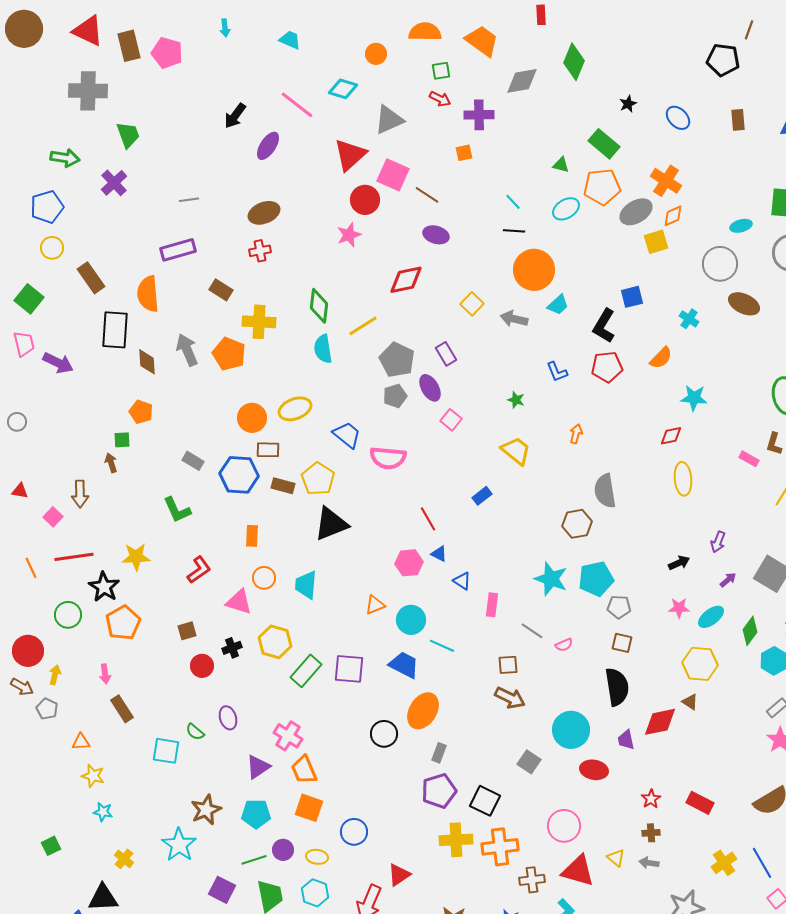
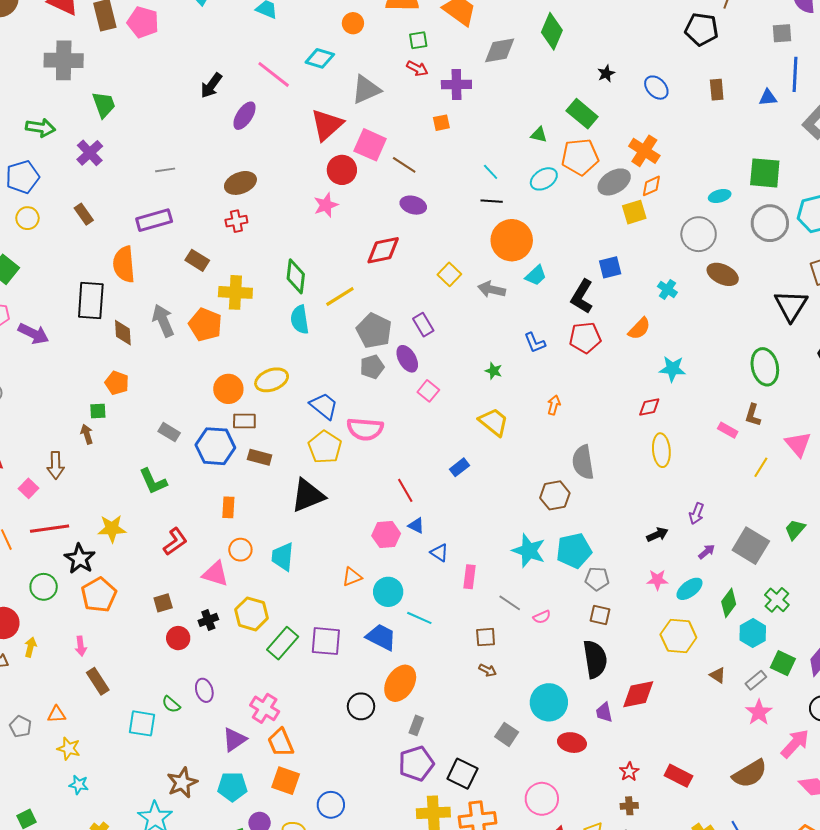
brown rectangle: (91, 278) -> (84, 214), moved, size x0.7
yellow pentagon: (318, 479) -> (325, 447), moved
brown arrow: (510, 698) -> (488, 670), size x0.6
brown triangle: (690, 702) -> (718, 675), moved
gray pentagon: (47, 709) -> (20, 726), moved

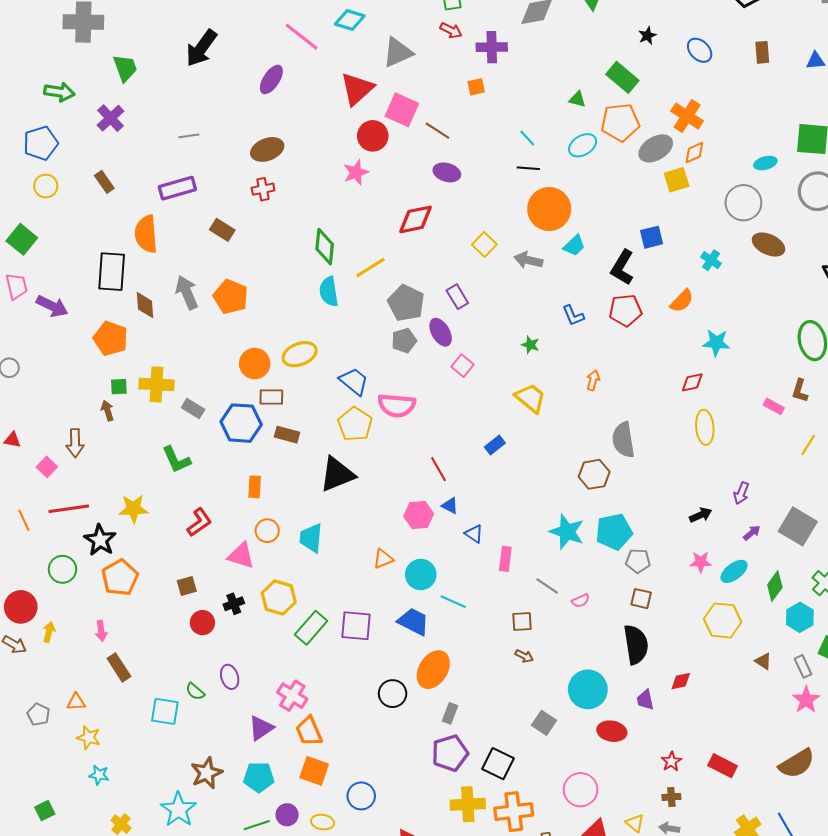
black arrow: (211, 86) -> (201, 48), moved, size x1.4
yellow cross: (235, 292) -> (156, 384), moved
orange pentagon: (117, 383) -> (111, 338), moved, size x1.4
gray rectangle: (756, 680) -> (803, 666), turned -75
red diamond: (638, 694) -> (681, 681), size x0.6

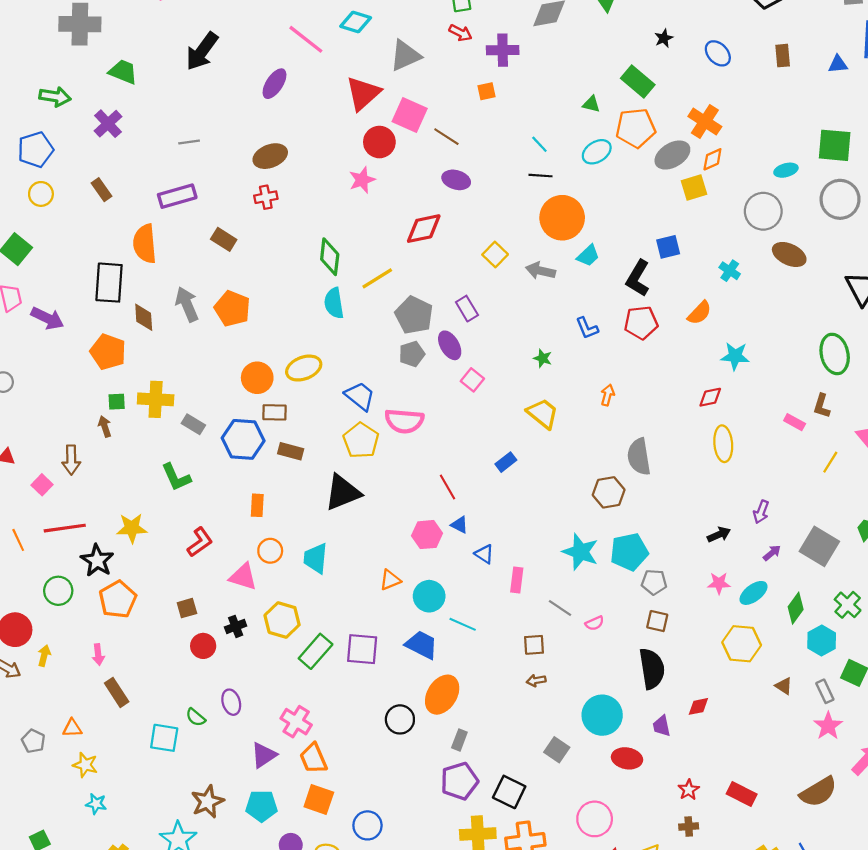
green trapezoid: (125, 68) -> (123, 72), turned -48
brown arrow: (524, 656) -> (536, 681), turned 144

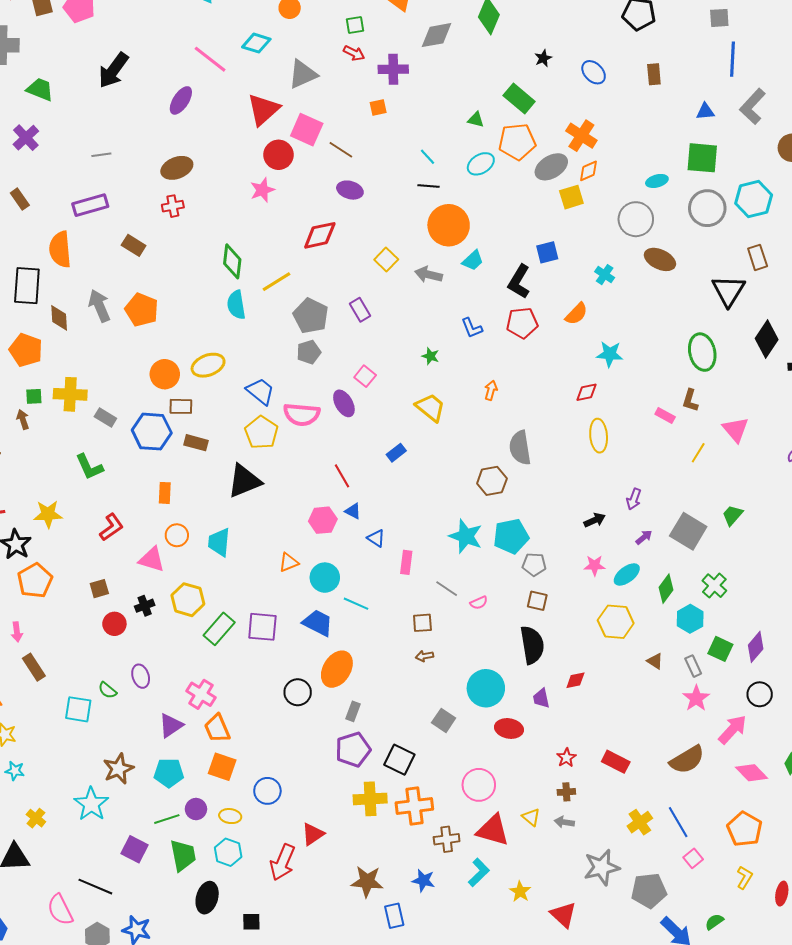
blue triangle: (838, 64) -> (705, 112), moved
purple ellipse: (450, 345) -> (344, 403), moved

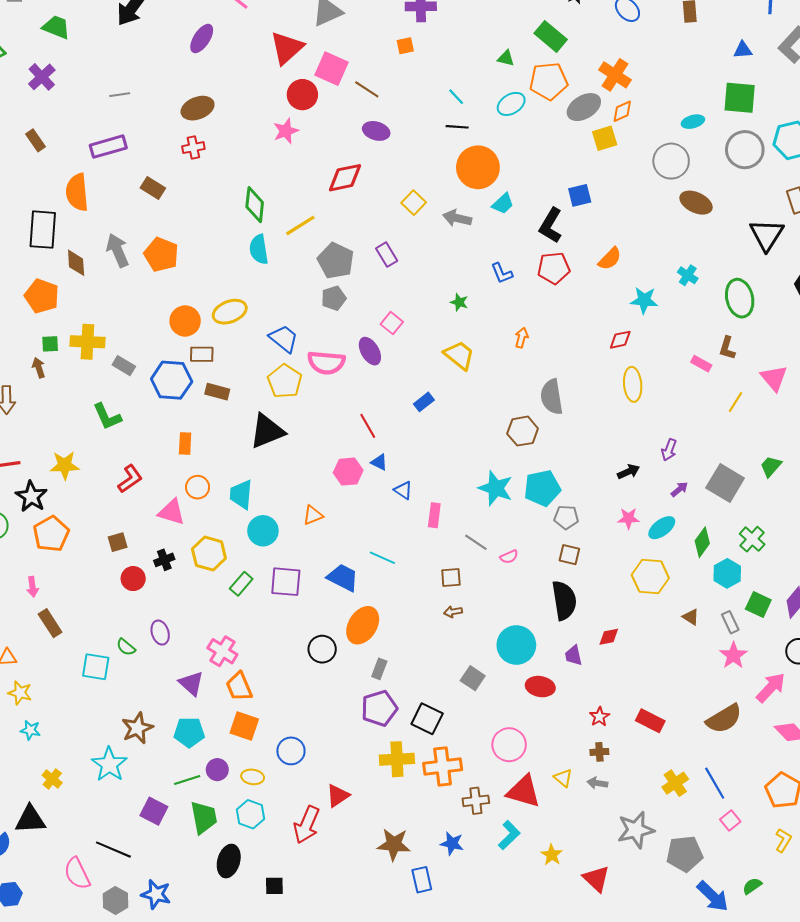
cyan cross: (605, 275) -> (688, 275), moved
cyan circle: (325, 578) -> (263, 531), moved
green rectangle: (219, 629) -> (241, 584), size x0.7
purple triangle: (171, 725) -> (191, 683), turned -44

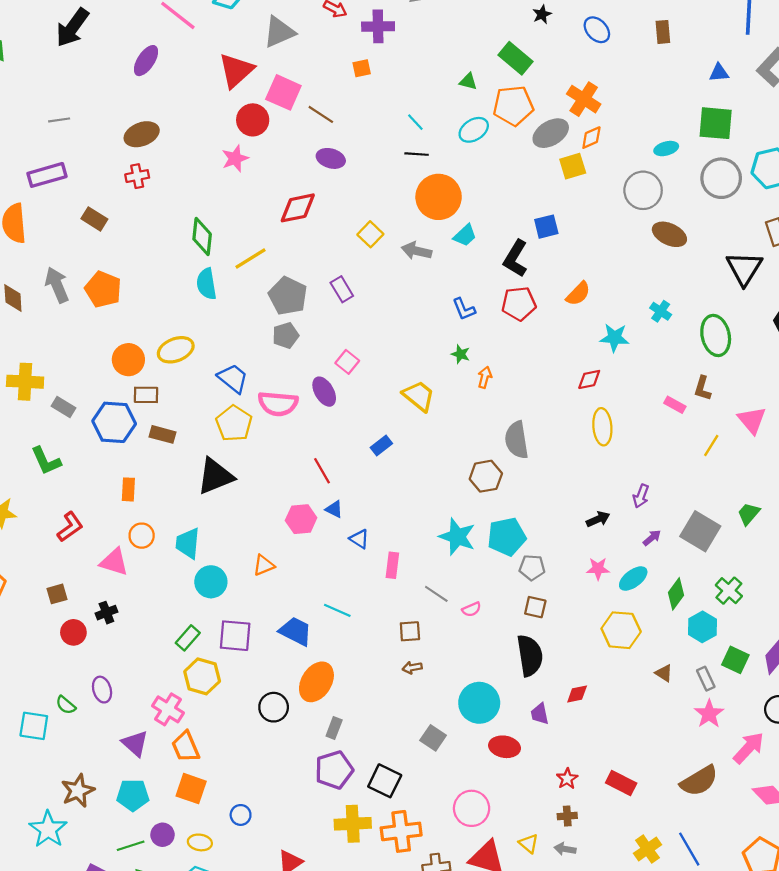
green star: (459, 302) -> (461, 354), moved
yellow hexagon: (209, 554) -> (202, 676), moved
blue circle: (291, 751) -> (241, 815), size x0.7

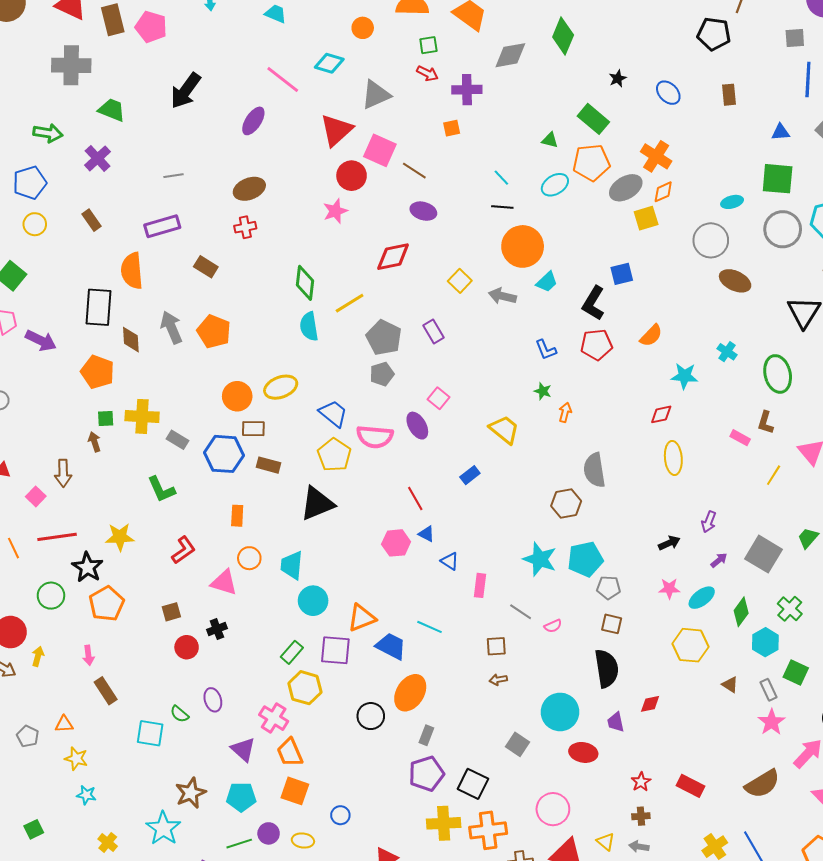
orange triangle: (264, 565) -> (362, 618), moved, size x1.4

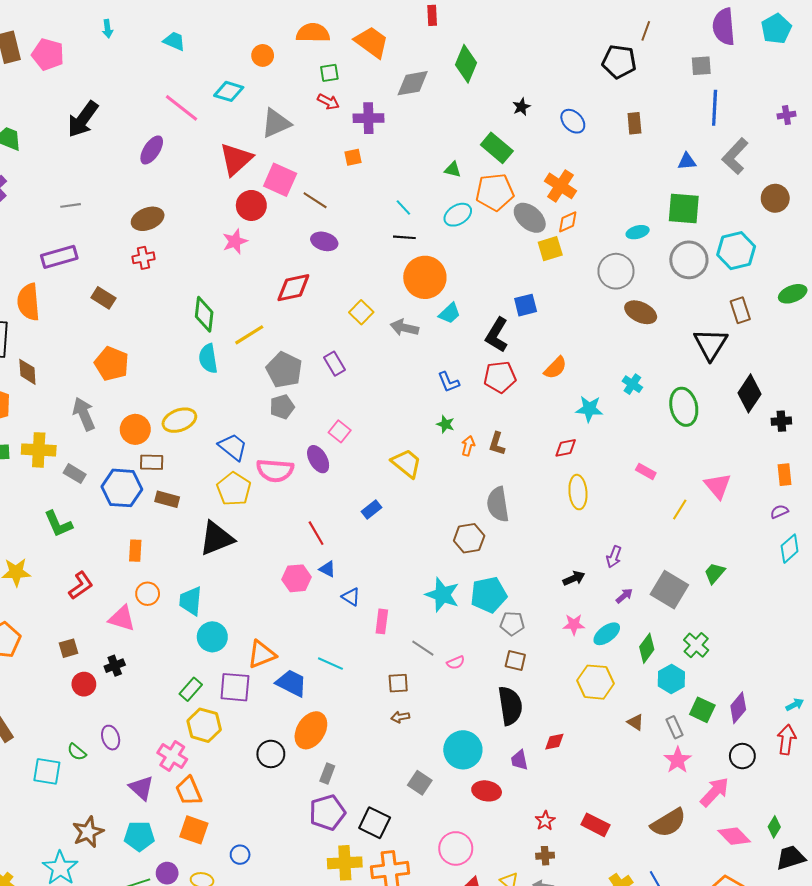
gray ellipse: (626, 188) -> (530, 218), turned 72
gray arrow: (171, 327) -> (84, 414), moved
brown L-shape: (765, 423) -> (497, 444), moved

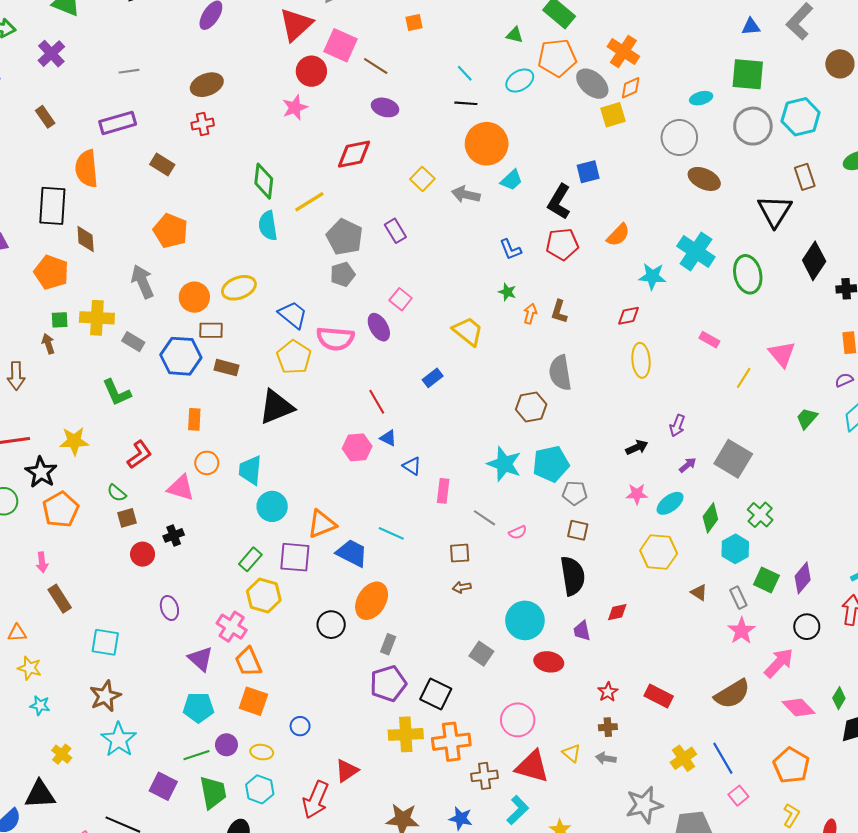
cyan cross: (632, 384) -> (696, 252), size x1.8
green trapezoid: (715, 573) -> (807, 418), moved
green semicircle: (77, 752) -> (117, 493), moved
brown star: (88, 832) -> (105, 696), moved

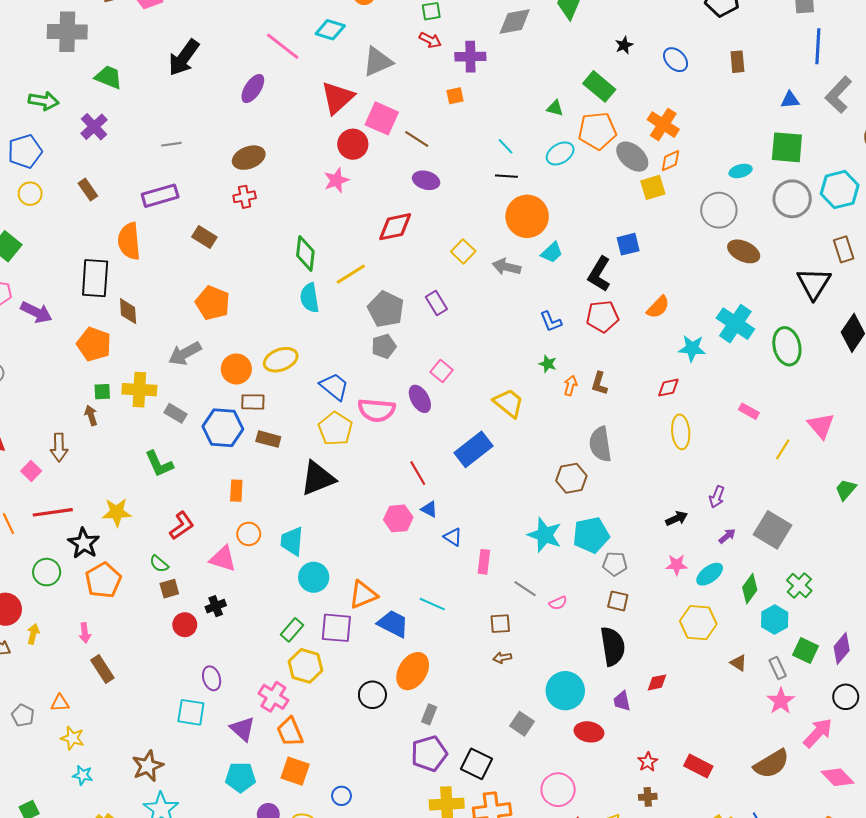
gray arrow: (143, 282) -> (185, 353), turned -96
blue rectangle: (433, 378) -> (473, 449), size x1.8
cyan square: (105, 642) -> (191, 712), moved

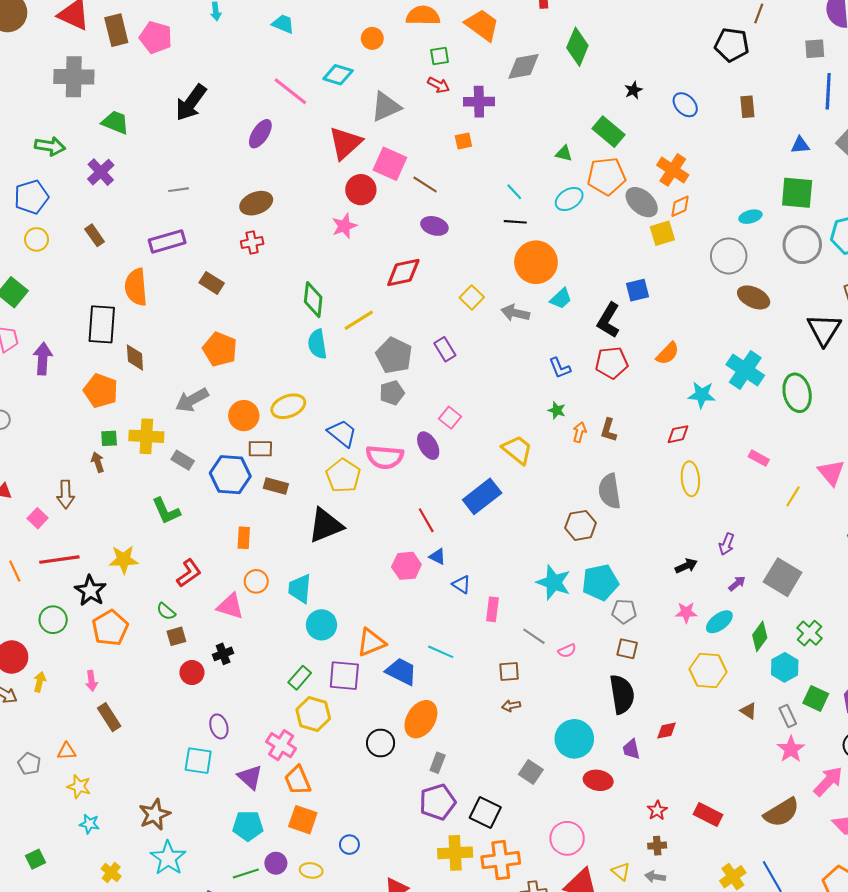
purple arrow: (36, 312) -> (43, 359), turned -112

